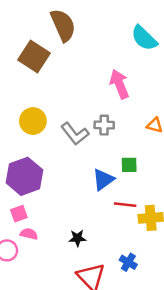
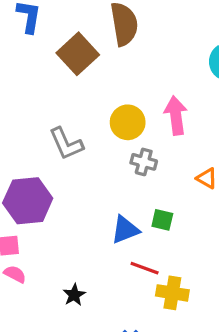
yellow circle: (33, 121) -> (128, 122), moved
gray L-shape: (75, 134) -> (66, 144), moved
black star: (77, 238) -> (74, 295), turned 30

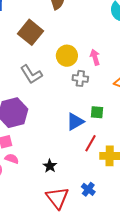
brown square: (78, 54) -> (30, 32), moved
pink arrow: (176, 116) -> (95, 57), moved, size x0.7
red line: (145, 268) -> (90, 143), turned -72

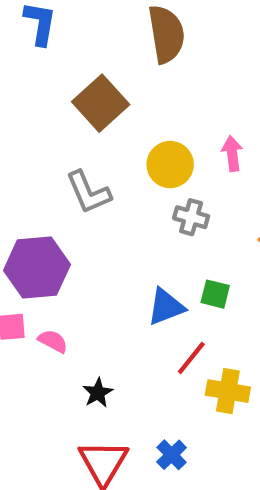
pink arrow: (95, 57) -> (232, 154), moved
pink semicircle: (12, 159) -> (53, 341), moved

